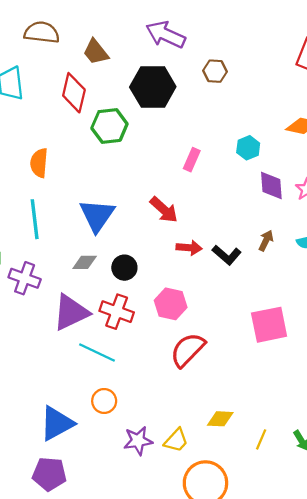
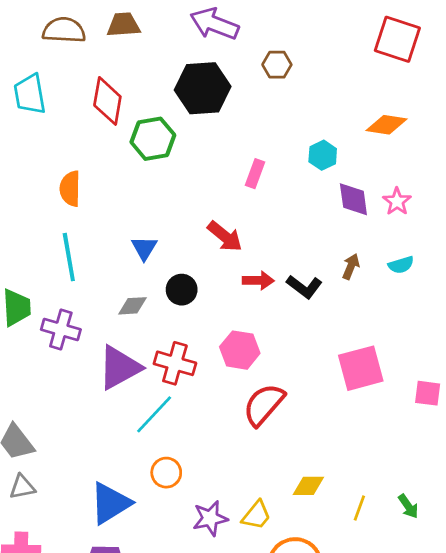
brown trapezoid: (96, 52) -> (123, 25), moved, turned 128
blue triangle: (97, 215) -> (144, 248), size x0.6
black circle: (124, 268) -> (182, 290), moved
cyan line: (97, 353) -> (154, 414), turned -69

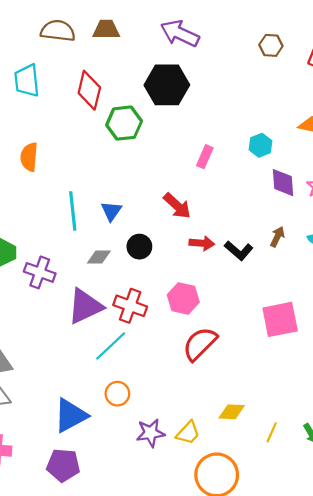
brown hexagon: (277, 65) -> (271, 45), moved
orange semicircle: (70, 189) -> (29, 157), moved
cyan line: (69, 257) -> (73, 211), moved

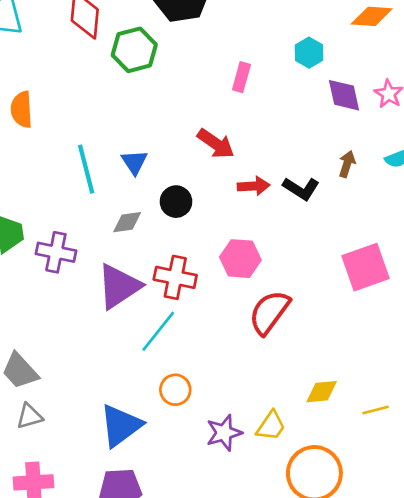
yellow line: (272, 432) -> (376, 410), turned 60

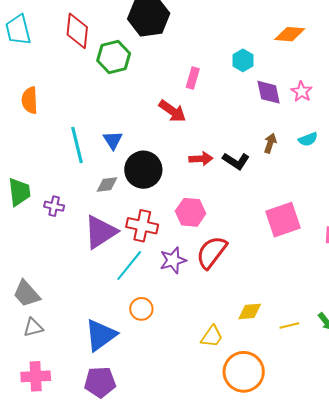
red arrow: (216, 144) -> (172, 111), moved
black circle: (176, 202) -> (143, 170), size x1.6
purple cross: (56, 252) -> (54, 206), size x0.7
purple star: (224, 433) -> (173, 260), moved

